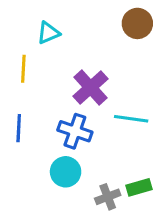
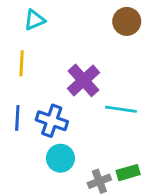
cyan triangle: (48, 33) -> (35, 20), moved
blue cross: (75, 131) -> (52, 121), moved

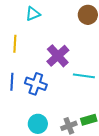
cyan triangle: (35, 20) -> (33, 14), moved
cyan circle: (60, 158) -> (38, 124), moved

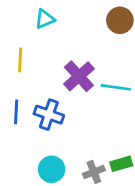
cyan line: (84, 76) -> (116, 87), moved

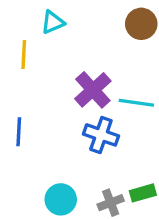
yellow line: (20, 60) -> (24, 54), moved
blue cross: (49, 115) -> (101, 135), moved

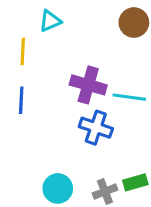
purple cross: (93, 90) -> (88, 85), turned -32
blue line: (19, 132) -> (21, 100), moved

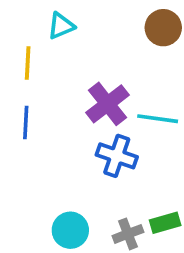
purple cross: (88, 85) -> (107, 104), turned 36

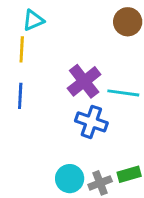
cyan triangle: (61, 26) -> (33, 20), moved
cyan circle: (70, 230) -> (70, 179), moved

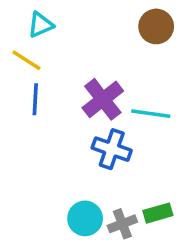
yellow line: (22, 49) -> (26, 60), turned -60
blue line: (20, 96) -> (35, 99), moved

